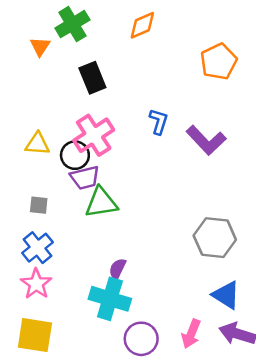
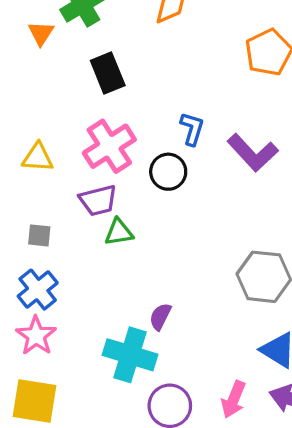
black circle: (75, 155) -> (168, 172), moved
green triangle: (101, 203) -> (119, 232), size x0.7
purple semicircle: (117, 269) -> (160, 317), moved

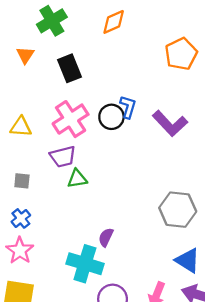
orange triangle: (41, 33) -> (25, 55), moved
black circle: (168, 172) -> (111, 117), moved
blue cross: (38, 290) -> (21, 218), size x0.7

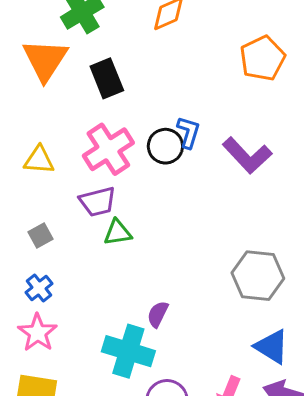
orange triangle: (25, 55) -> (45, 60), size x1.8
gray square: (22, 181) -> (41, 236), turned -35

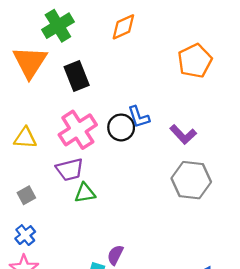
blue L-shape: (189, 132) -> (139, 117), turned 145
purple L-shape: (247, 155) -> (183, 134), size x0.7
gray hexagon: (258, 276) -> (191, 180), moved

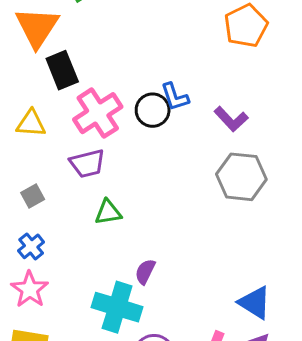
black rectangle: (77, 76) -> (62, 70), moved
green triangle: (85, 193) -> (108, 212), moved

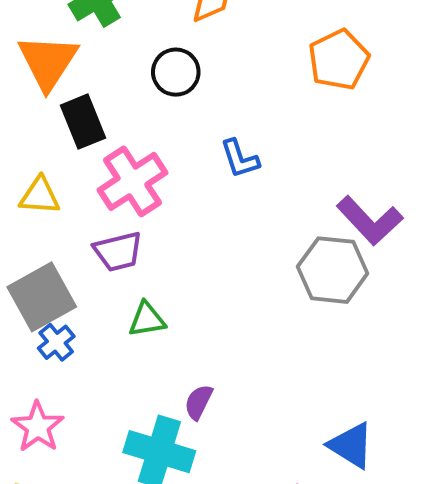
black circle: (153, 110) -> (176, 72), moved
purple L-shape: (231, 119) -> (370, 221), moved, size x1.4
gray square: (33, 196) -> (42, 297), size x2.0
blue cross: (31, 246) -> (56, 342), moved

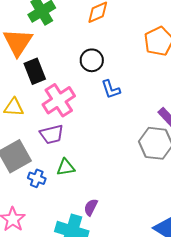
black circle: (176, 72) -> (92, 60), moved
blue cross: (56, 342) -> (37, 178), moved, turned -30

